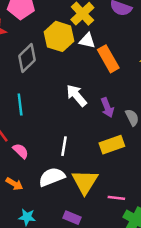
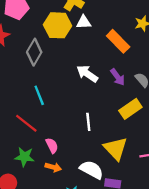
orange rectangle: (108, 59) -> (118, 41), moved
pink semicircle: (21, 151) -> (52, 146), moved, turned 35
white semicircle: (52, 177) -> (92, 170), moved, turned 65

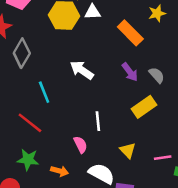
gray diamond: (34, 52) -> (22, 53), moved
white arrow: (87, 74) -> (82, 70), moved
pink semicircle: (52, 146) -> (80, 145), moved
yellow triangle: (116, 149) -> (128, 150), size x0.6

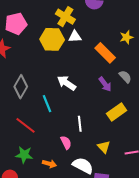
gray diamond: (22, 53) -> (21, 87), moved
gray semicircle: (157, 75) -> (125, 77), moved
cyan line: (44, 92) -> (47, 104), moved

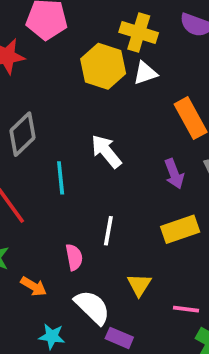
yellow cross: (65, 17) -> (139, 32), turned -30
white triangle: (75, 37) -> (145, 73), turned -32

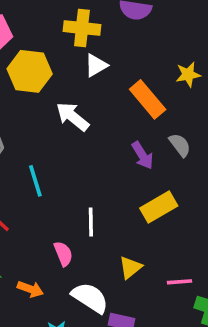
yellow hexagon: (103, 66) -> (30, 71), moved
white arrow: (106, 151) -> (73, 117), moved
yellow triangle: (139, 285) -> (130, 267), turned 30

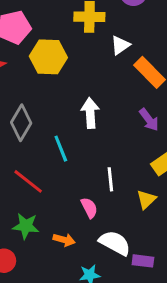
white triangle: (96, 65) -> (120, 45), moved
white arrow: (73, 117) -> (90, 113), moved, turned 52
yellow triangle: (130, 267) -> (146, 199), moved

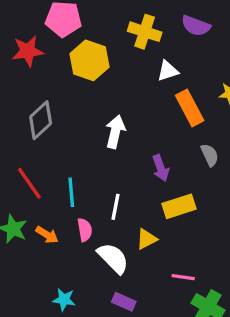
purple arrow: (149, 120) -> (161, 168), moved
cyan line: (61, 149) -> (71, 192), moved
orange arrow: (64, 240) -> (47, 235), moved
white semicircle: (115, 243) -> (113, 258), moved

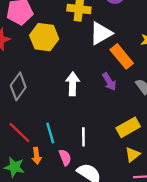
white triangle: (168, 71) -> (101, 33), size x1.5
purple arrow: (161, 168) -> (109, 82), moved
orange arrow: (47, 235) -> (37, 156), moved, turned 63
yellow triangle: (146, 239) -> (132, 154), moved

